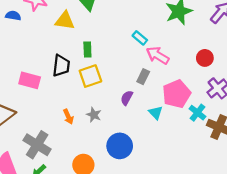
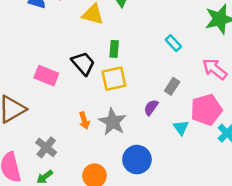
pink arrow: (158, 55) -> (215, 69), moved
black trapezoid: (61, 66) -> (83, 63), turned -55
gray star: (94, 115) -> (113, 122), size x1.6
gray cross: (37, 145) -> (46, 147), size x0.7

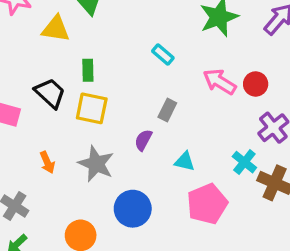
yellow square: (114, 79) -> (92, 108), turned 30
pink pentagon: (206, 110) -> (207, 204), moved
orange arrow: (84, 121) -> (47, 162), moved
cyan triangle: (181, 128) -> (185, 161), turned -35

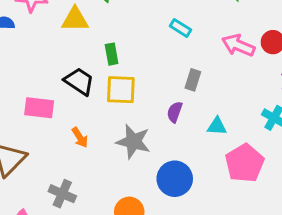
orange arrow: (47, 162) -> (80, 137), moved

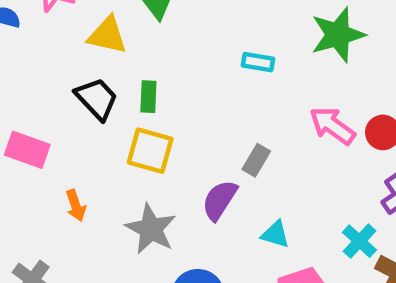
cyan rectangle: (180, 28) -> (258, 62), moved, turned -35
black trapezoid: (79, 81) -> (97, 99), moved
purple semicircle: (175, 112) -> (220, 200), size x1.4

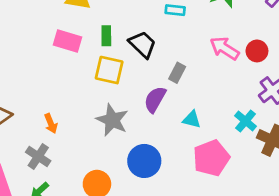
black trapezoid: (97, 99) -> (143, 44), moved
pink rectangle: (27, 150) -> (68, 41), moved
orange arrow: (76, 205) -> (51, 123), moved

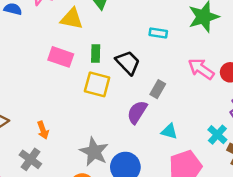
gray star: (112, 120) -> (94, 152), moved

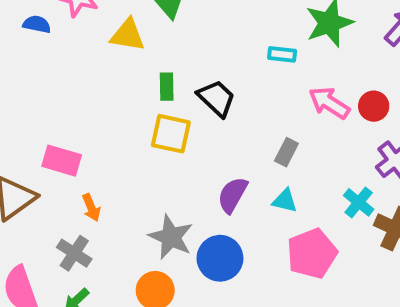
cyan rectangle: (158, 33) -> (282, 54), moved
pink rectangle: (61, 57) -> (62, 161), moved
gray rectangle: (158, 89) -> (286, 152), moved
purple semicircle: (137, 112) -> (233, 195), moved

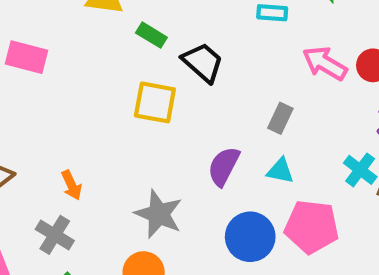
green rectangle: (167, 87) -> (151, 35), moved, turned -56
pink rectangle: (62, 161) -> (26, 57), moved
pink pentagon: (312, 253) -> (312, 227), turned 30
blue circle: (220, 258) -> (250, 237), moved

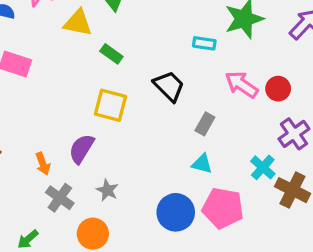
black trapezoid: (203, 62) -> (169, 86), moved
purple semicircle: (224, 166) -> (81, 149), moved
gray star: (159, 214) -> (107, 190), size x0.6
gray cross: (55, 235) -> (60, 198), moved

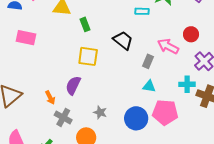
green rectangle: (111, 54) -> (85, 24), turned 40
pink arrow: (242, 85) -> (168, 46), moved
cyan cross: (263, 167) -> (187, 84), turned -35
gray star: (107, 190) -> (100, 112), moved

